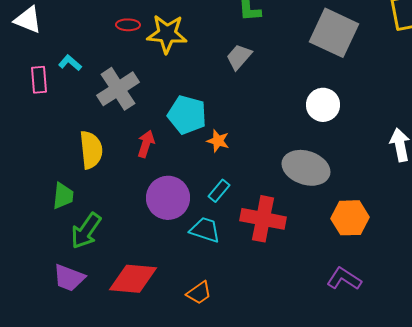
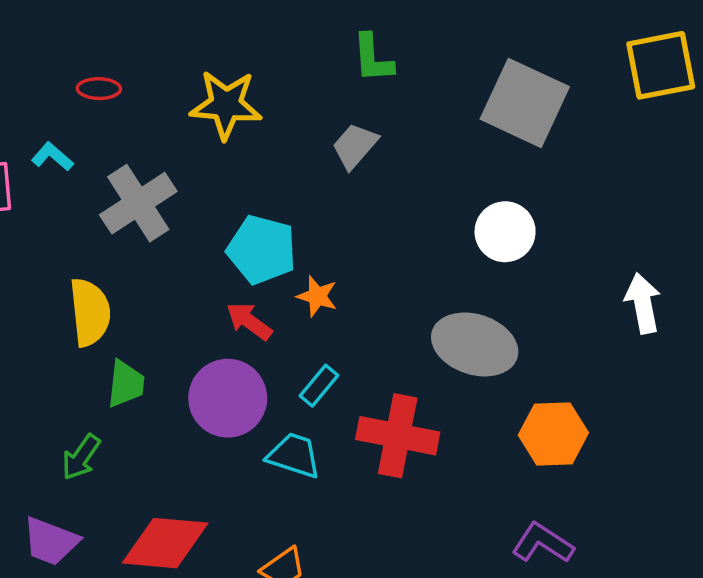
red ellipse: (128, 25) -> (99, 89), moved
red arrow: (146, 144) -> (249, 321), moved, turned -72
green trapezoid: (63, 196) -> (126, 384), moved
green arrow: (86, 231) -> (81, 457), size x0.7

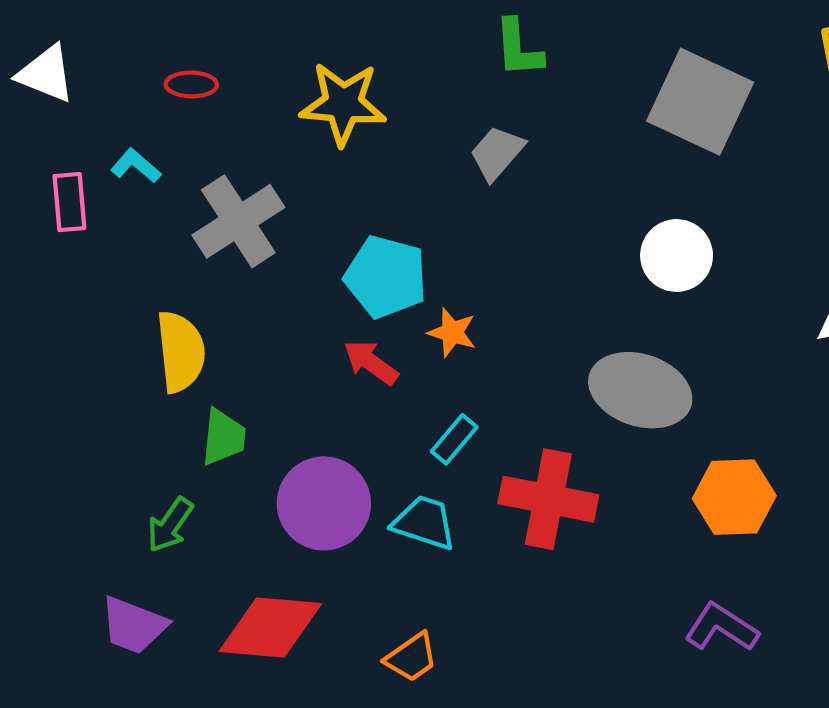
purple circle: (228, 398) -> (324, 503), moved

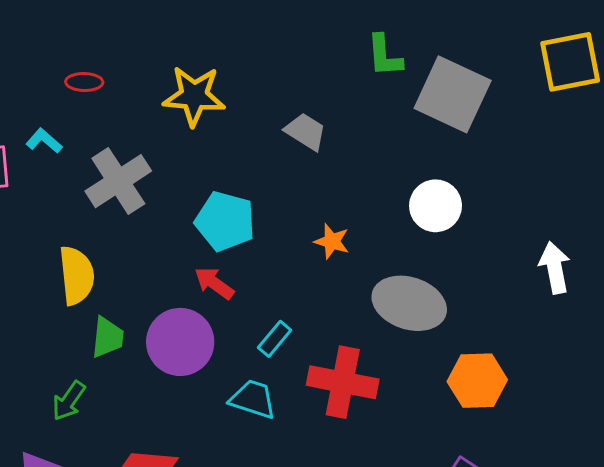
green L-shape: (518, 48) -> (384, 56), moved
gray trapezoid: (497, 153) -> (306, 132), turned 81
orange star: (452, 332) -> (332, 241), moved
purple circle: (324, 503) -> (180, 342), moved

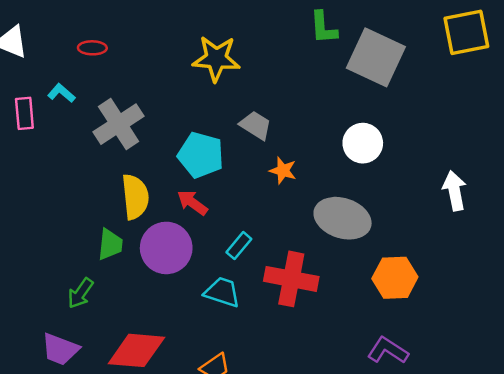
yellow star: (194, 96) -> (216, 59), moved
gray trapezoid: (306, 132) -> (256, 125), moved
yellow semicircle: (77, 275) -> (135, 197), moved

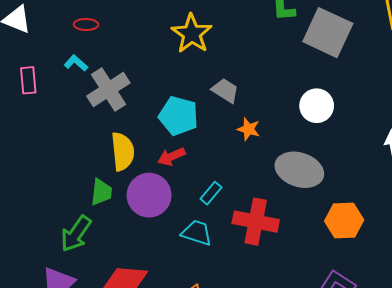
yellow star: (216, 59) -> (192, 34), turned 30
cyan L-shape: (61, 93) -> (76, 63), moved
red arrow: (192, 203) -> (171, 157), turned -60
green arrow: (80, 293) -> (76, 234), size x1.4

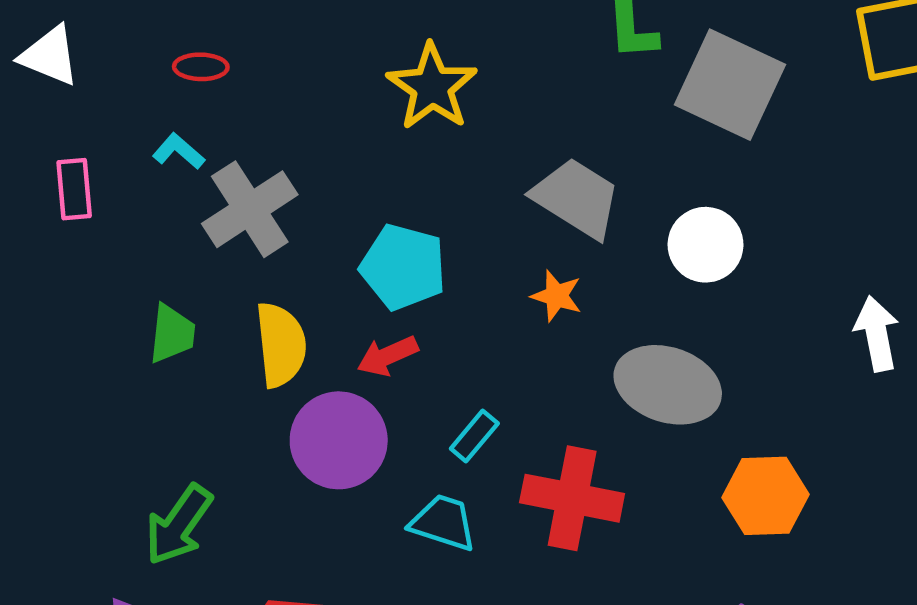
gray trapezoid: (225, 91) -> (577, 198), moved, size x1.5
green trapezoid: (101, 192) -> (172, 334), moved

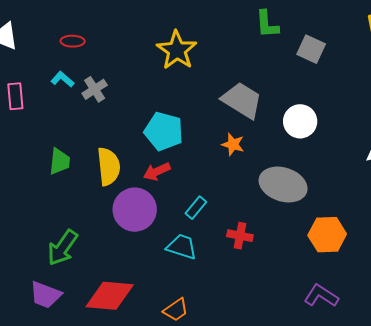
gray square: (730, 85) -> (311, 49), size x0.6
gray cross: (250, 209) -> (95, 89), moved, size x0.6
red cross: (572, 498) -> (240, 236), size x0.6

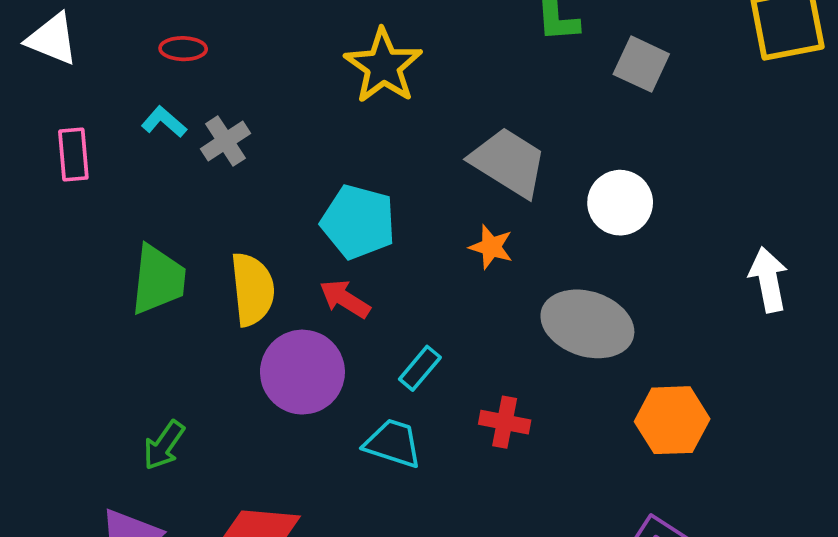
green trapezoid: (60, 161) -> (158, 280), size x1.4
red arrow: (157, 171) -> (345, 299), turned 56
green arrow: (63, 248) -> (164, 445), size x0.7

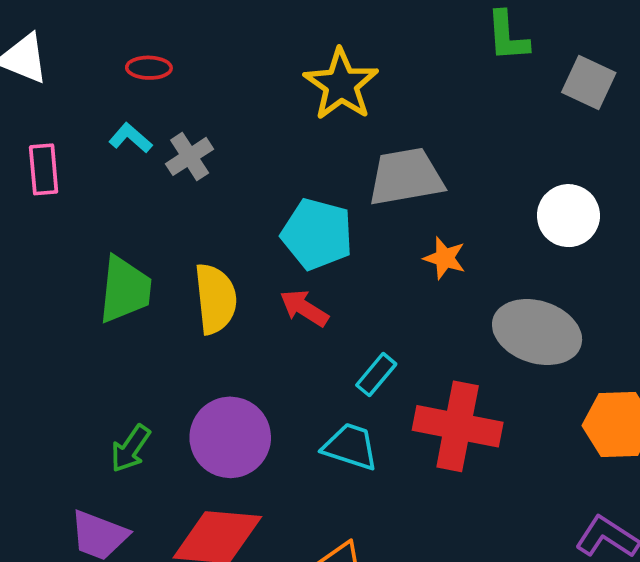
gray trapezoid: (508, 162) -> (406, 177), moved, turned -42
purple circle: (302, 372) -> (230, 437), moved
red cross: (505, 422) -> (458, 426), size x1.8

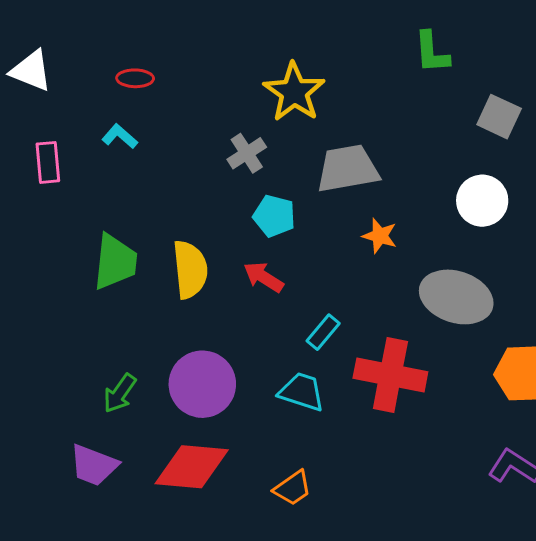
gray square: (589, 83) -> (499, 117), moved
gray cross: (190, 156) -> (247, 153), moved
cyan pentagon: (317, 234) -> (274, 216), size x0.7

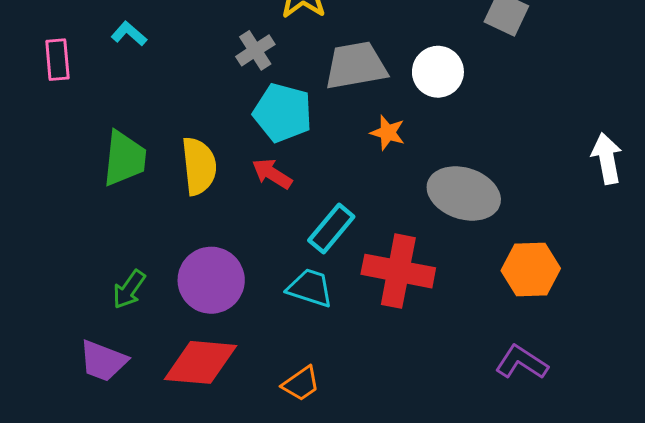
white circle: (482, 201) -> (438, 72), moved
cyan pentagon: (274, 216) -> (283, 113), size x1.4
cyan rectangle: (323, 332) -> (331, 228), size x1.4

